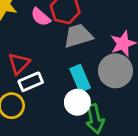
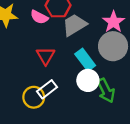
red triangle: (19, 63) -> (46, 56), moved
white rectangle: (31, 82) -> (47, 89), moved

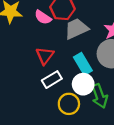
white rectangle: (47, 89) -> (52, 80), moved
yellow circle: (34, 97) -> (69, 104), moved

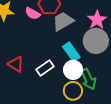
red triangle: (45, 56) -> (16, 64), moved, turned -30
yellow circle: (69, 104) -> (73, 91), moved

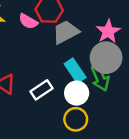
green arrow: (88, 79) -> (100, 78), moved

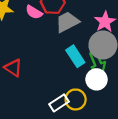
white rectangle: (42, 90) -> (59, 103), moved
white circle: (77, 93) -> (97, 79), moved

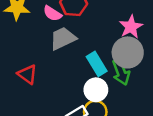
gray trapezoid: (67, 22) -> (63, 38), moved
white circle: (97, 79) -> (96, 90), moved

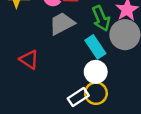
green arrow: (121, 72) -> (101, 18), moved

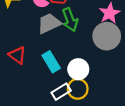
green arrow: (101, 18) -> (70, 20), moved
cyan rectangle: (95, 47) -> (51, 62), moved

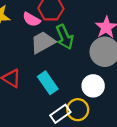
white circle: (78, 69) -> (93, 86), moved

